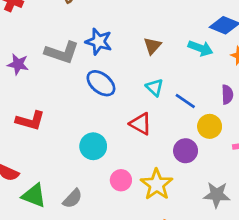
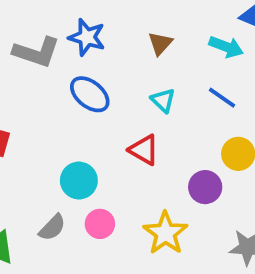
blue line: (185, 101) -> (222, 98), moved
pink circle: (121, 180) -> (100, 224), moved
gray semicircle: (72, 199) -> (52, 228), moved

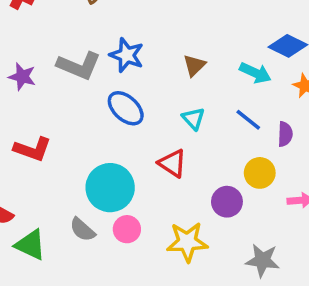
cyan circle: (79, 181) -> (110, 188), size x1.4
gray semicircle: (52, 228) -> (82, 230), turned 84
yellow star: (165, 233) -> (187, 242), turned 30

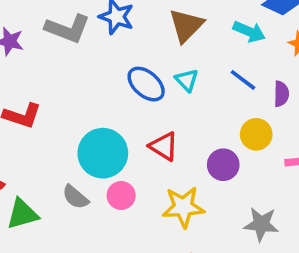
brown triangle: (194, 65) -> (186, 25), size x1.5
blue ellipse: (126, 108) -> (146, 84), moved
red triangle: (172, 163) -> (164, 146), moved
green triangle: (30, 245) -> (22, 214), turned -40

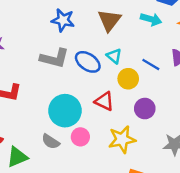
gray L-shape: (68, 29) -> (54, 58), moved
blue line: (243, 80) -> (151, 65), moved
yellow circle: (256, 134) -> (128, 79), moved

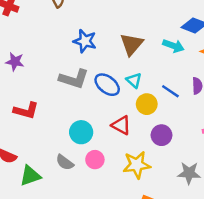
cyan circle: (65, 111) -> (81, 132), size x0.7

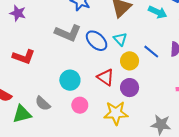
purple circle: (161, 135) -> (130, 88), moved
gray semicircle: (65, 162) -> (43, 103), moved

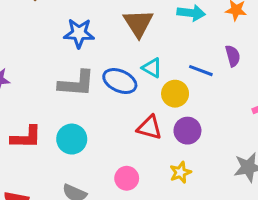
cyan circle: (70, 80) -> (72, 139), moved
yellow star: (116, 113) -> (180, 172), size x0.6

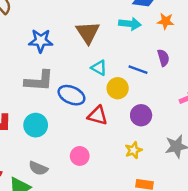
blue ellipse: (120, 81) -> (71, 95), moved
purple circle: (187, 131) -> (141, 115), moved
yellow star: (180, 172) -> (134, 150), moved

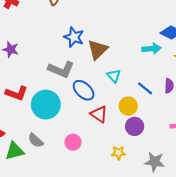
cyan arrow: (130, 24) -> (151, 49), turned -30
brown triangle: (88, 32) -> (98, 50), moved
yellow circle: (118, 88) -> (128, 106), moved
cyan circle: (36, 125) -> (46, 105), size x1.4

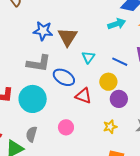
cyan triangle: (114, 76) -> (88, 57), turned 32
gray semicircle: (36, 140) -> (31, 134), turned 77

